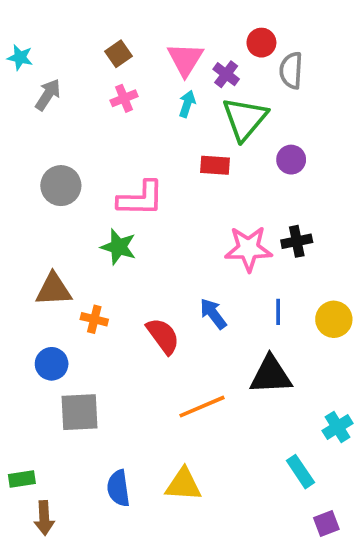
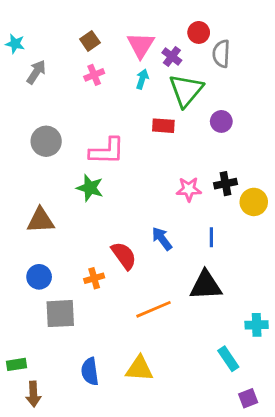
pink star: (248, 249) -> (189, 189), size x0.7
orange cross: (94, 319) -> (94, 278), moved, turned -30
yellow circle: (334, 319) -> (254, 202), moved
cyan cross: (338, 427) -> (257, 325), turned 30

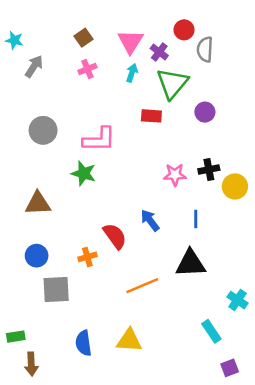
cyan cross: (257, 325) -> (238, 300), turned 36

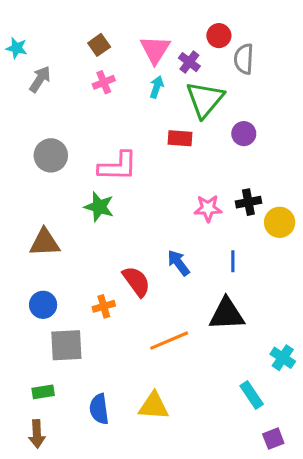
green rectangle: (16, 337) -> (43, 392), moved

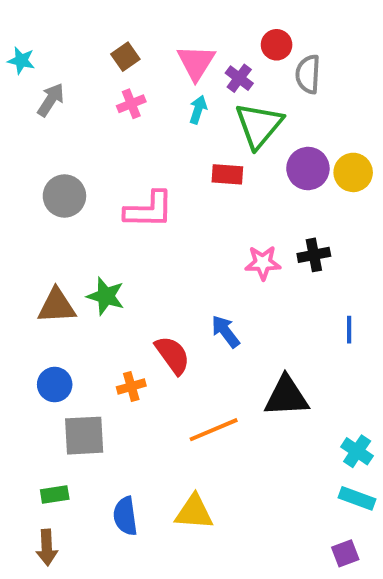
purple circle: (244, 134) -> (308, 168), size x1.4
green star: (99, 207) -> (106, 296), moved
yellow circle: (280, 222) -> (353, 172), moved
blue line: (233, 261) -> (349, 330), moved
cyan rectangle: (252, 395) -> (357, 498), moved, turned -36

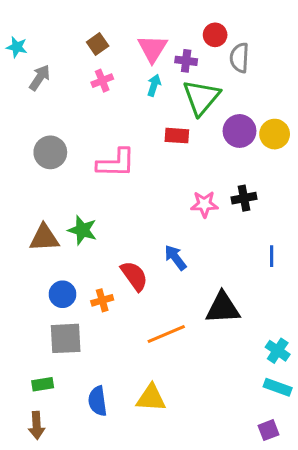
purple cross: (239, 78) -> (186, 61), turned -30
blue circle: (55, 385) -> (63, 294), moved

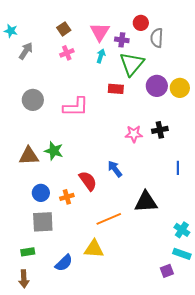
yellow triangle: (151, 398) -> (94, 249), moved
blue semicircle: (98, 401) -> (64, 263), turned -126
purple square: (268, 430) -> (167, 271), moved

